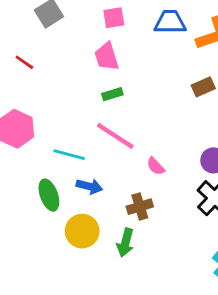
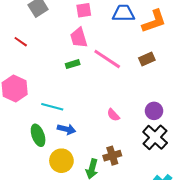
green rectangle: (112, 94) -> (73, 64), moved
pink line: (115, 136) -> (107, 59), moved
brown cross: (140, 207) -> (112, 156), moved

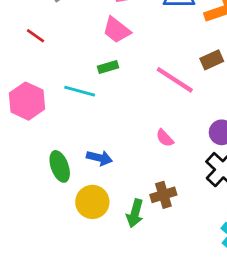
pink trapezoid: (79, 38) -> (117, 30), turned -35
pink line: (107, 59) -> (175, 80), moved
cyan line: (52, 107) -> (80, 91), moved

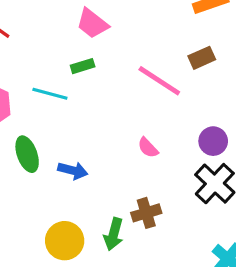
green ellipse: (60, 166) -> (27, 154), moved
yellow circle: (92, 202) -> (65, 241), moved

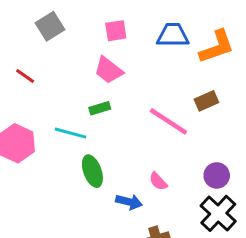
green ellipse: (27, 154) -> (92, 171), moved
blue arrow: (73, 170) -> (129, 202), moved

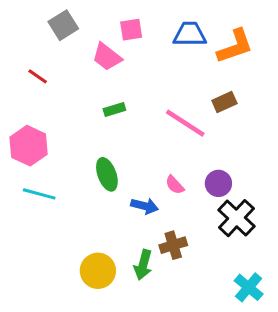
pink trapezoid: (108, 70) -> (107, 57), moved
cyan line: (70, 133) -> (39, 194), moved
purple circle: (217, 175) -> (218, 183), moved

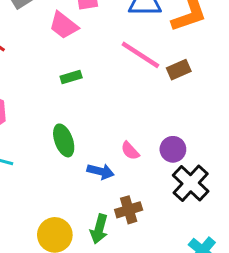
pink line: (185, 123) -> (140, 55), moved

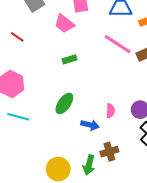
green ellipse: (64, 140) -> (64, 103), turned 55
pink semicircle: (130, 151) -> (110, 111), turned -136

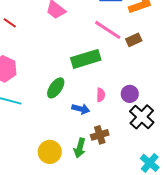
green rectangle: (69, 59) -> (86, 59), moved, size x2.0

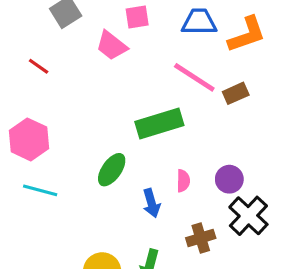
blue arrow: (81, 109) -> (151, 203), turned 60
brown cross: (100, 135) -> (201, 238), moved

